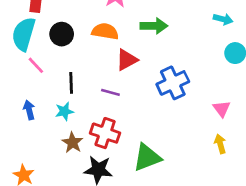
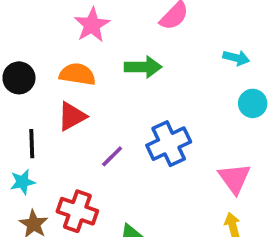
red triangle: (127, 60) -> (72, 116), moved
purple line: (110, 92) -> (112, 156), moved, turned -60
pink triangle: (222, 109) -> (234, 178), size x1.4

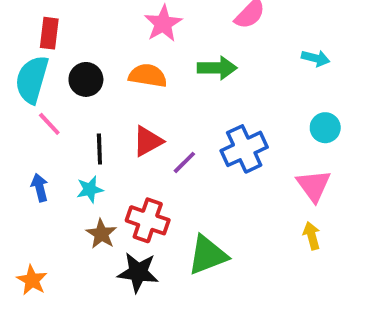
cyan circle: (253, 103) -> (325, 128), moved
red triangle: (72, 116) -> (148, 141), moved

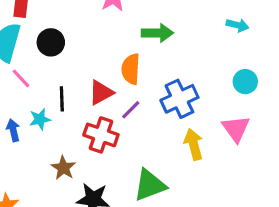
orange semicircle: (148, 76) -> (131, 69), moved, turned -96
cyan star: (90, 189) -> (40, 119), moved
red cross: (148, 220) -> (101, 135), moved
yellow arrow: (312, 236) -> (194, 144), moved, size x1.4

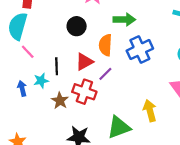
black circle: (51, 42) -> (77, 26), moved
blue cross: (179, 99) -> (140, 50), moved
yellow arrow: (194, 144) -> (150, 111), moved
brown star: (63, 168) -> (60, 101), moved

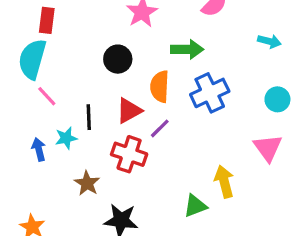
brown star: (60, 101) -> (87, 183), moved
green triangle: (119, 127) -> (195, 206), moved, size x0.7

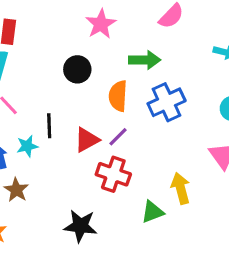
red triangle: (129, 111) -> (87, 140), moved
red cross: (129, 154) -> (113, 174), moved
brown star: (87, 183) -> (16, 190), moved

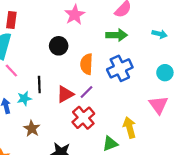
green arrow: (145, 60) -> (117, 35), moved
red cross: (113, 174) -> (83, 118), turned 30
brown star: (16, 190) -> (32, 129), moved

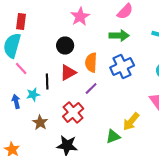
red triangle: (65, 94) -> (68, 72), moved
red cross: (83, 118) -> (73, 112), moved
yellow arrow: (129, 127) -> (131, 122), turned -126

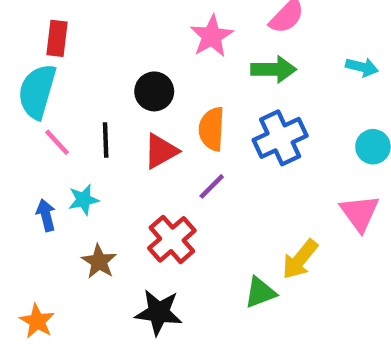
pink star: (80, 16) -> (212, 36), moved
black line: (47, 82) -> (106, 140), moved

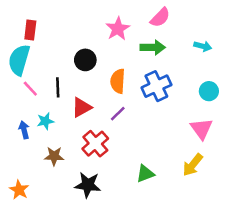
red triangle: (161, 151) -> (82, 107), moved
yellow arrow: (300, 259) -> (193, 165), moved
brown star: (99, 262) -> (54, 156), turned -30

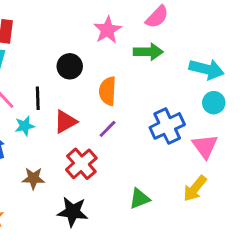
cyan arrow: (203, 46) -> (206, 69), moved, size x1.6
blue cross: (156, 86) -> (167, 126), moved
cyan star: (45, 121) -> (25, 126), moved

